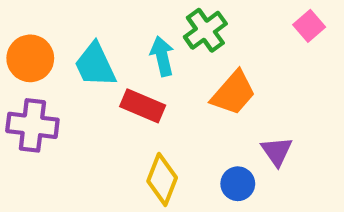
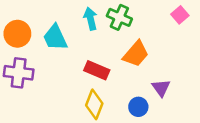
green cross: (205, 30) -> (119, 17), turned -30
cyan arrow: (162, 56) -> (90, 19), moved
red rectangle: (143, 106) -> (97, 70), moved

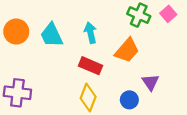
green cross: (119, 17) -> (139, 15), moved
cyan arrow: (90, 19) -> (90, 33), moved
purple cross: (19, 73) -> (17, 93), moved

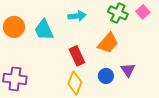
cyan arrow: (90, 33) -> (77, 16), moved, turned 96
red rectangle: (90, 66) -> (77, 56), turned 42
blue circle: (129, 100) -> (106, 76), moved

